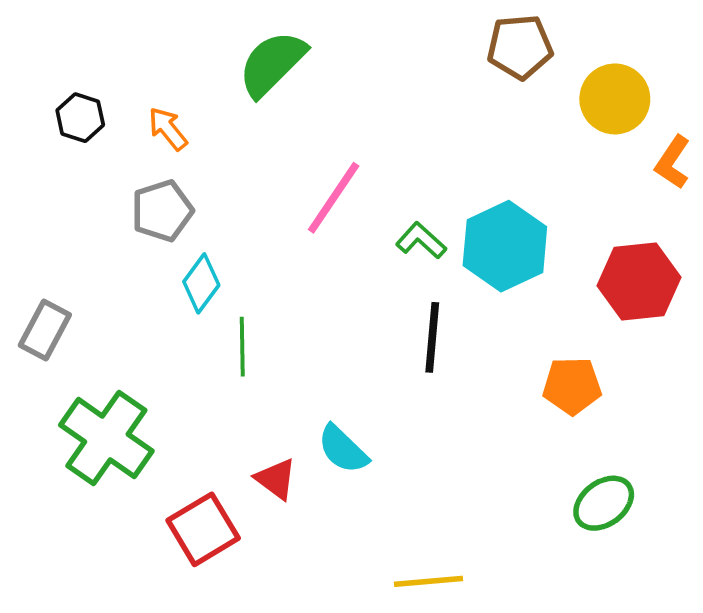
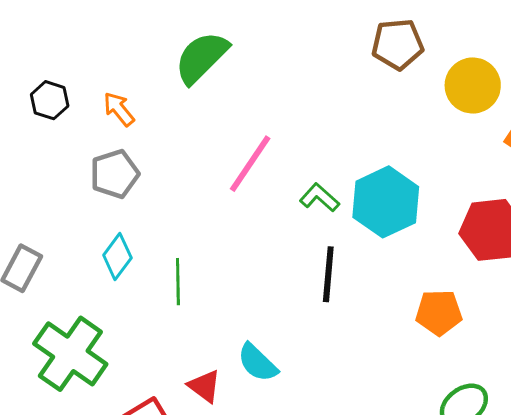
cyan diamond: (201, 283) -> (117, 256), moved

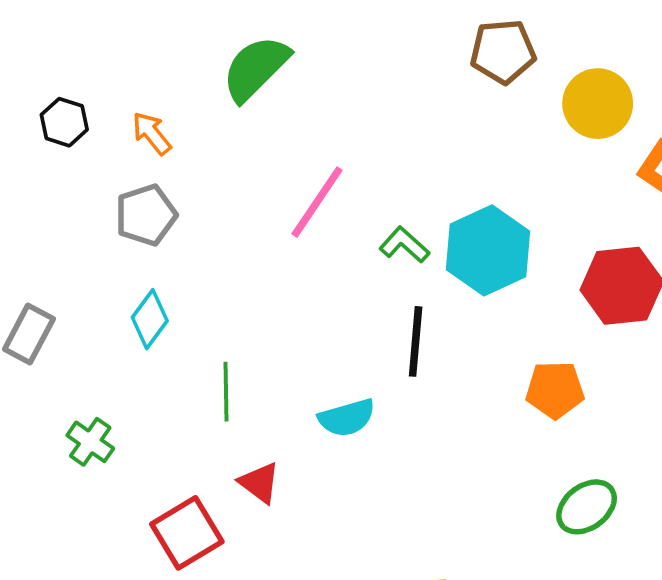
green line: (178, 282) -> (226, 392), moved
green cross: (70, 354) -> (90, 442), size x0.5
cyan semicircle: (258, 363) -> (347, 418), moved, turned -60

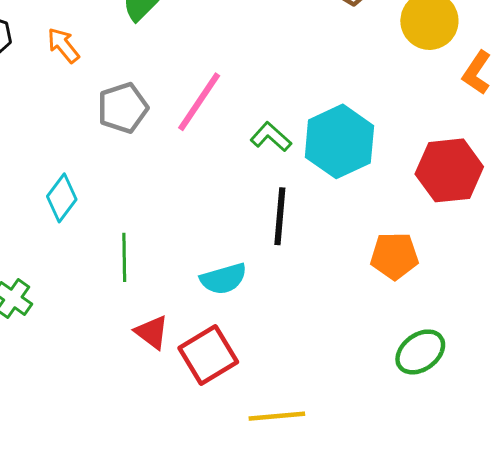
gray pentagon: (146, 215) -> (123, 108), moved
red square: (187, 533) -> (208, 355), moved

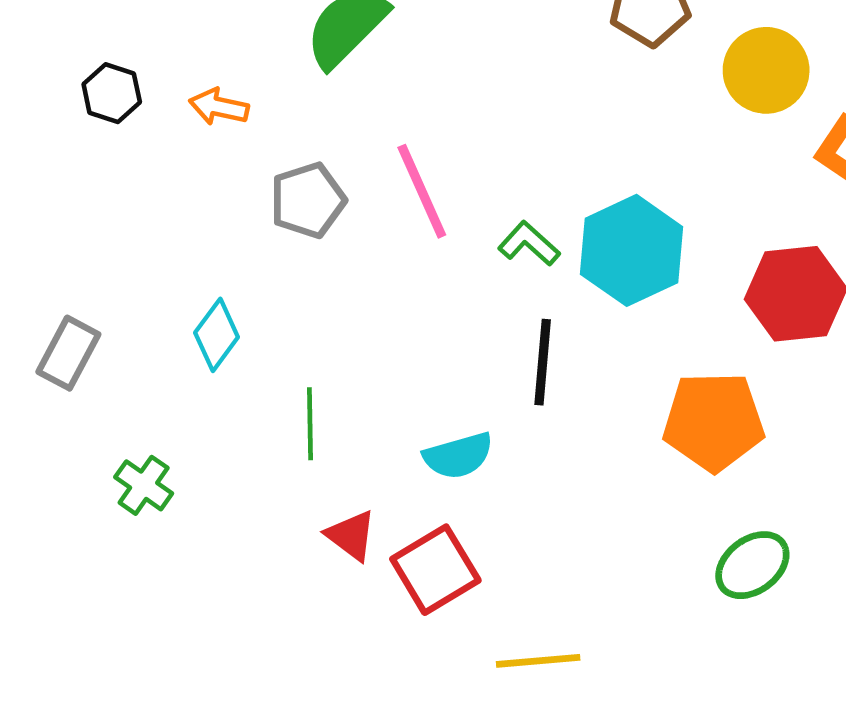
orange arrow: (63, 45) -> (219, 107), turned -39
pink line: (199, 102) -> (422, 191), turned -58
orange pentagon: (394, 256) -> (714, 421), size x1.4

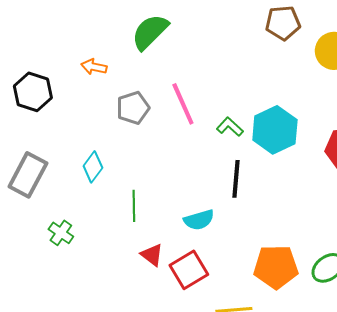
black hexagon: (112, 93) -> (33, 92), moved, size x1.5
gray rectangle: (68, 353) -> (28, 175), size x1.4
orange pentagon: (714, 421) -> (276, 267), moved

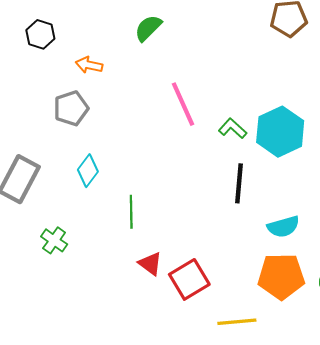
green semicircle: (150, 32) -> (148, 28), size x0.7
black hexagon: (33, 92) -> (40, 34), moved, size x0.7
gray pentagon: (133, 108) -> (71, 108), moved
cyan semicircle: (199, 220) -> (283, 227), moved

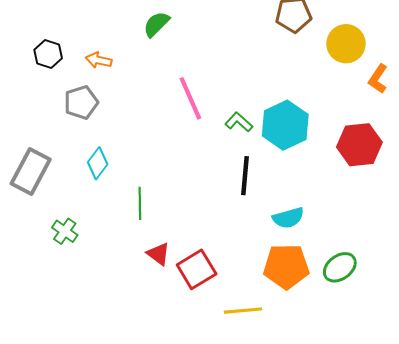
black hexagon: (40, 34) -> (48, 54), moved

